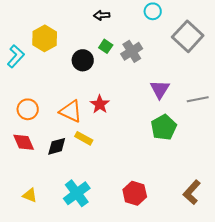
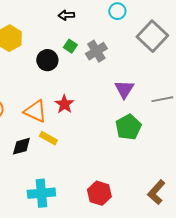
cyan cross: (77, 193) -> (41, 193), turned 32

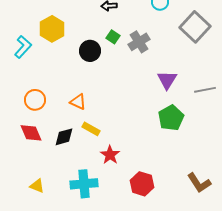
red star: (64, 104) -> (110, 155), moved
orange triangle: (35, 111) -> (78, 102), size x0.7
brown L-shape: (156, 192) -> (199, 183), turned -75

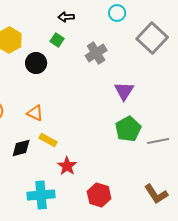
green square: (113, 37) -> (57, 40), moved
black circle: (90, 51) -> (36, 63), moved
gray line: (205, 90) -> (158, 141), moved

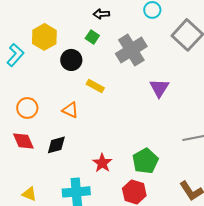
gray cross: (96, 53) -> (131, 50), size x1.4
green pentagon: (128, 129) -> (145, 161), moved
yellow rectangle: (48, 140) -> (95, 86), moved

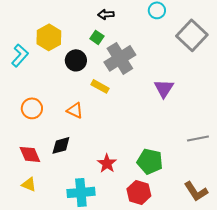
gray cross: (131, 50) -> (120, 58), moved
red diamond: (23, 141) -> (30, 154), moved
green pentagon: (145, 161) -> (150, 161), turned -30
yellow triangle: (29, 194) -> (29, 184), moved

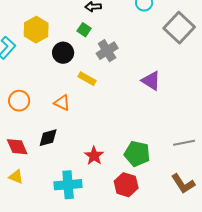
gray cross: (120, 58) -> (107, 51), size x0.7
purple triangle: (164, 88) -> (151, 81), turned -30
gray line: (198, 138) -> (184, 143), moved

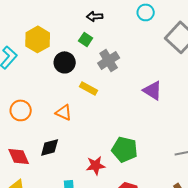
green pentagon: (137, 154) -> (125, 149), moved
red star: (94, 156) -> (96, 165), turned 30

